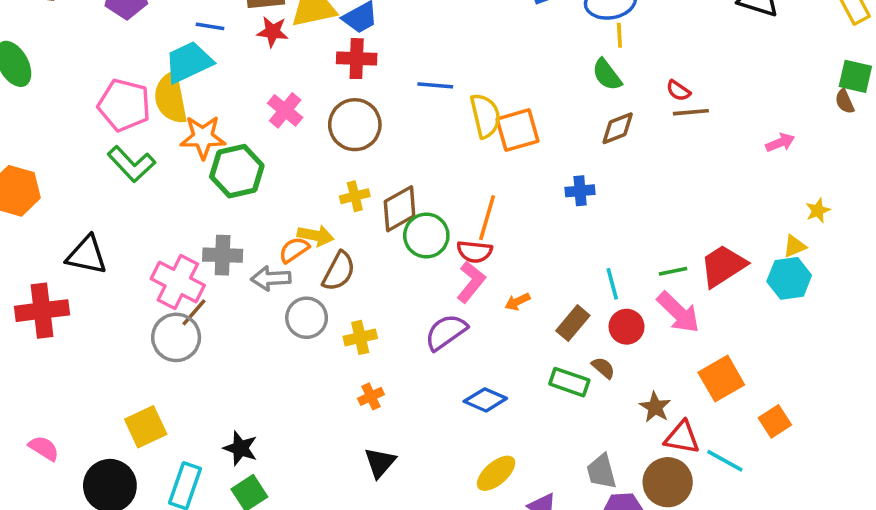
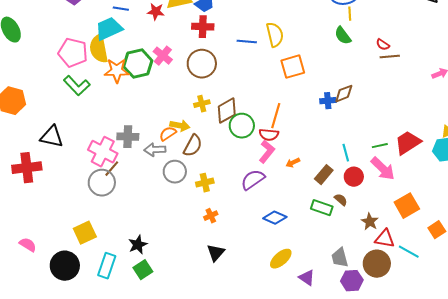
yellow semicircle: (485, 116) -> (275, 35), moved
brown diamond: (618, 128) -> (344, 94), moved
green hexagon: (237, 171) -> (138, 64), moved
black star: (240, 448) -> (138, 245), turned 30

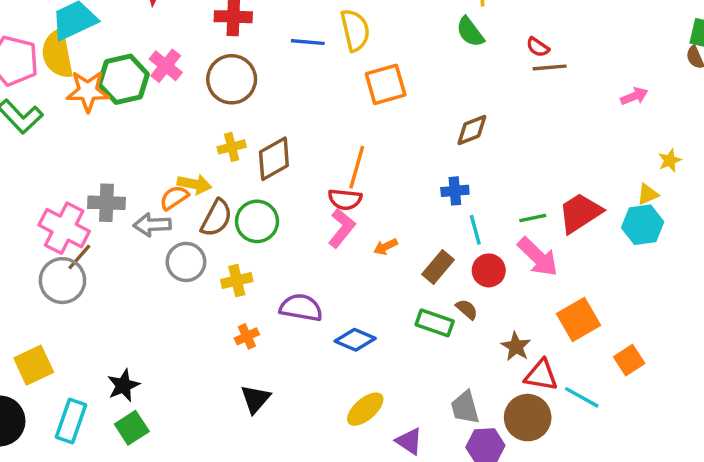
blue cross: (328, 101) -> (455, 191), moved
green circle: (242, 126) -> (257, 221), moved
purple semicircle: (253, 180) -> (301, 308), moved, turned 45

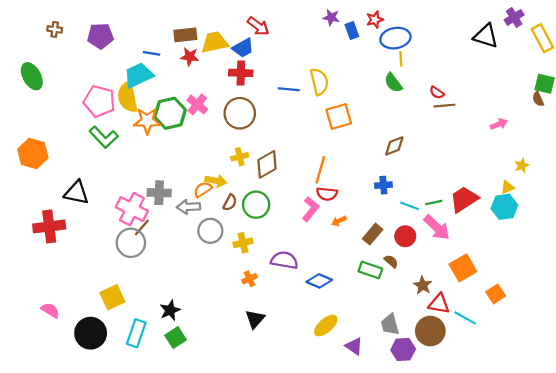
red semicircle: (345, 199) -> (327, 194), moved
brown semicircle: (216, 218) -> (230, 203), size x0.7
cyan line: (475, 230) -> (410, 206), moved, turned -54

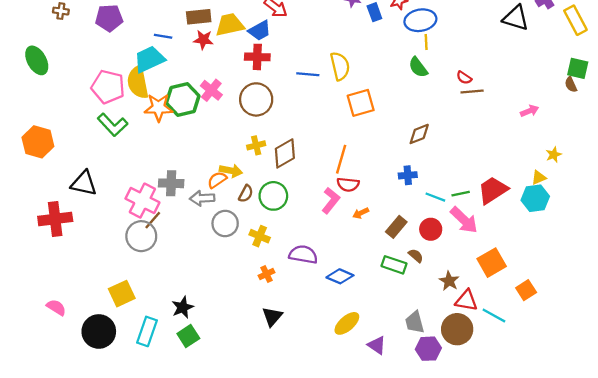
yellow cross: (243, 243) -> (260, 236), turned 36

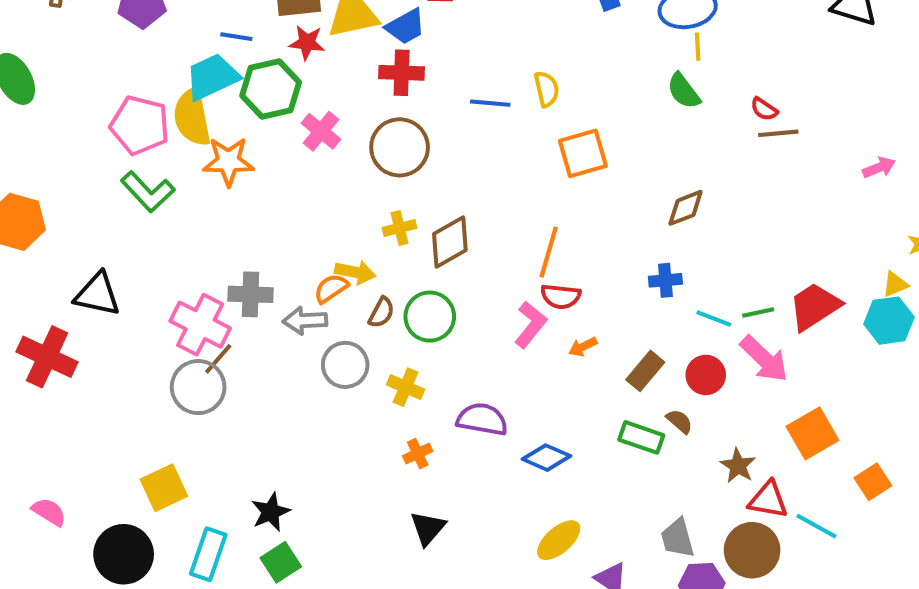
yellow semicircle: (340, 66) -> (547, 89), size x0.7
green hexagon: (183, 99) -> (271, 89), moved
red cross: (55, 219) -> (47, 357), turned 32

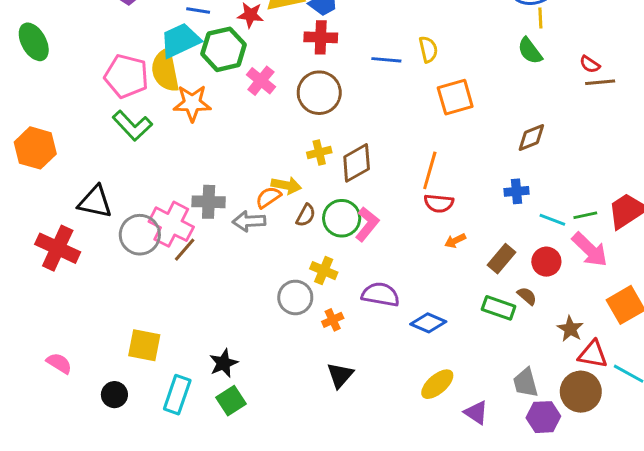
pink L-shape: (530, 325) -> (367, 224), moved
gray circle: (345, 365) -> (295, 297), moved
gray circle: (198, 387) -> (140, 235), moved
yellow square: (164, 488) -> (144, 345), turned 36
black circle: (124, 554) -> (114, 395), size x0.6

